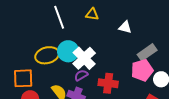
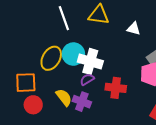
yellow triangle: (92, 14) -> (99, 15), size x1.5
yellow ellipse: (47, 55) -> (51, 58), turned -45
white cross: (84, 58) -> (90, 61), turned -30

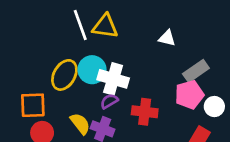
yellow triangle: (99, 15) -> (105, 26), moved

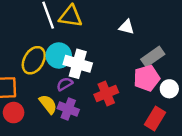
purple semicircle: (109, 101) -> (65, 84), moved
red cross: (145, 112) -> (106, 94), turned -30

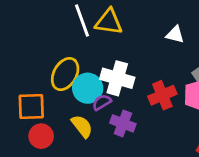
cyan circle: (59, 55) -> (88, 88), moved
red cross: (106, 94) -> (162, 95), moved
purple cross: (68, 109) -> (123, 123), moved

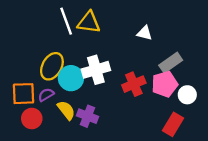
white cross: (117, 78) -> (96, 70), turned -32
purple semicircle: (102, 102) -> (46, 95), moved
purple cross: (123, 123) -> (88, 116), moved

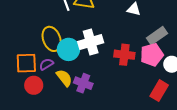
yellow ellipse: (52, 66) -> (52, 39), turned -50
red cross: (134, 84) -> (124, 55), turned 30

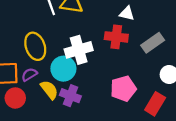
cyan circle: (68, 49) -> (63, 69), moved
red cross: (124, 55) -> (116, 37), moved
pink pentagon: (152, 55) -> (123, 89), moved

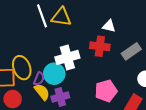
yellow ellipse: (35, 46) -> (22, 68), moved
purple semicircle: (29, 75) -> (39, 79), moved, turned 144
purple cross: (70, 96) -> (60, 97), turned -36

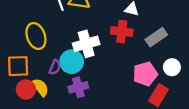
yellow ellipse: (22, 68) -> (36, 36), moved
pink pentagon: (106, 91) -> (145, 74), moved
yellow semicircle: (42, 92) -> (40, 87), moved

